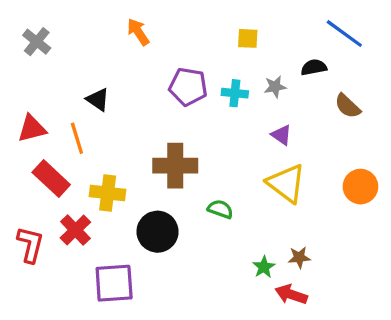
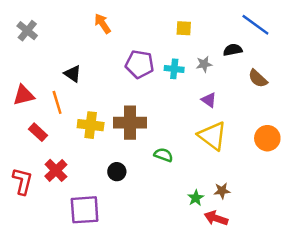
red rectangle: (51, 179) -> (38, 132), size x0.7
yellow cross: (108, 193) -> (91, 125), moved
black circle: (158, 232) -> (117, 172), size x0.6

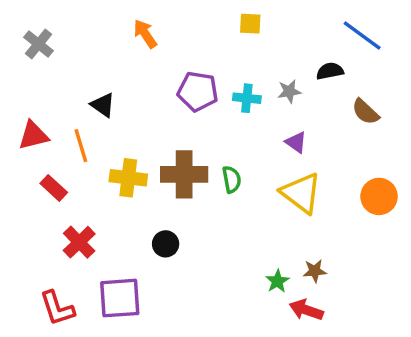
yellow square: (184, 28) -> (250, 24), moved
green semicircle: (163, 155) -> (232, 179), moved, turned 60
red L-shape: (22, 181) -> (57, 308), moved, turned 148

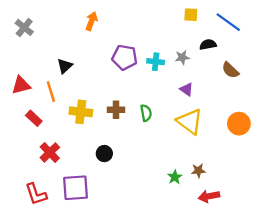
yellow square: (250, 24) -> (191, 15), moved
orange arrow: (145, 34) -> (91, 21), turned 54
black triangle: (103, 105) -> (65, 66), turned 42
brown cross: (184, 174) -> (116, 110), size x0.6
red arrow: (306, 310) -> (209, 196), moved, turned -30

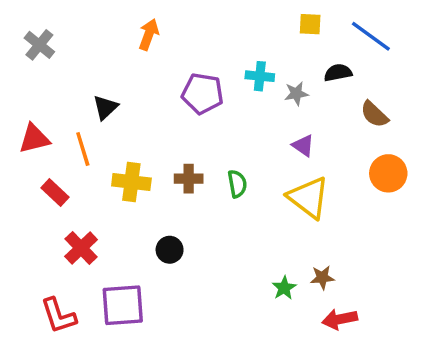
cyan cross: (156, 62) -> (260, 76), moved
orange circle: (239, 124) -> (388, 173), moved

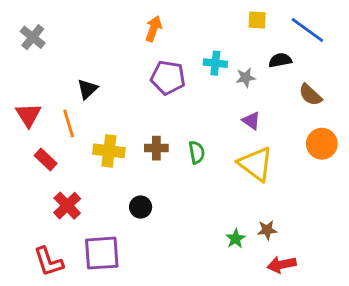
orange arrow: (149, 34) -> (154, 29), moved
red triangle: (34, 139) -> (28, 115), turned -48

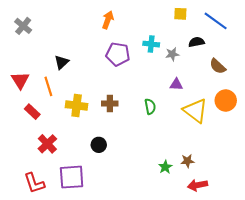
purple triangle: (251, 121) -> (176, 84), turned -32
green semicircle: (197, 152) -> (150, 107), moved
yellow triangle: (256, 164) -> (195, 111), moved

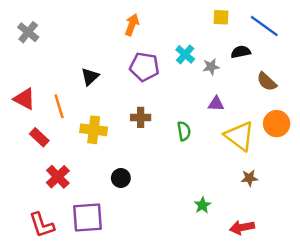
cyan cross: (151, 44) -> (185, 54), turned 35
black triangle: (61, 62) -> (90, 77), moved
red triangle: (20, 80) -> (24, 99), turned -30
brown cross: (110, 104) -> (141, 117), moved
brown star: (187, 161) -> (249, 178), moved

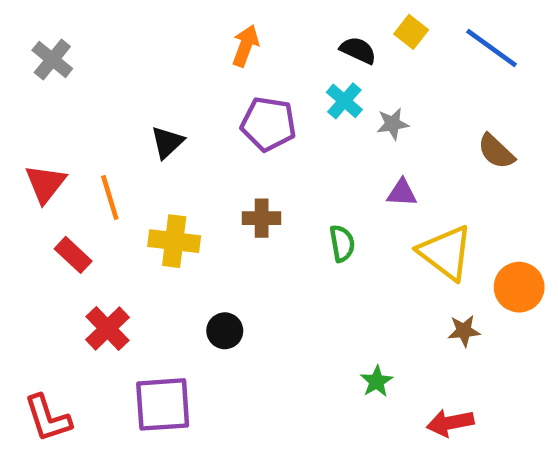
yellow square: (221, 17) -> (411, 32), turned 35
black semicircle: (241, 52) -> (358, 50), moved, turned 36
red triangle: (24, 99) -> (45, 184), turned 40
orange circle: (277, 124) -> (519, 287), moved
red L-shape: (42, 225) -> (48, 418), moved

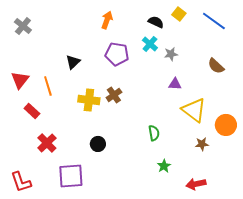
brown cross: (262, 218) -> (114, 95), turned -35
yellow cross: (174, 241) -> (89, 100), moved
green semicircle: (342, 243) -> (154, 133), moved

